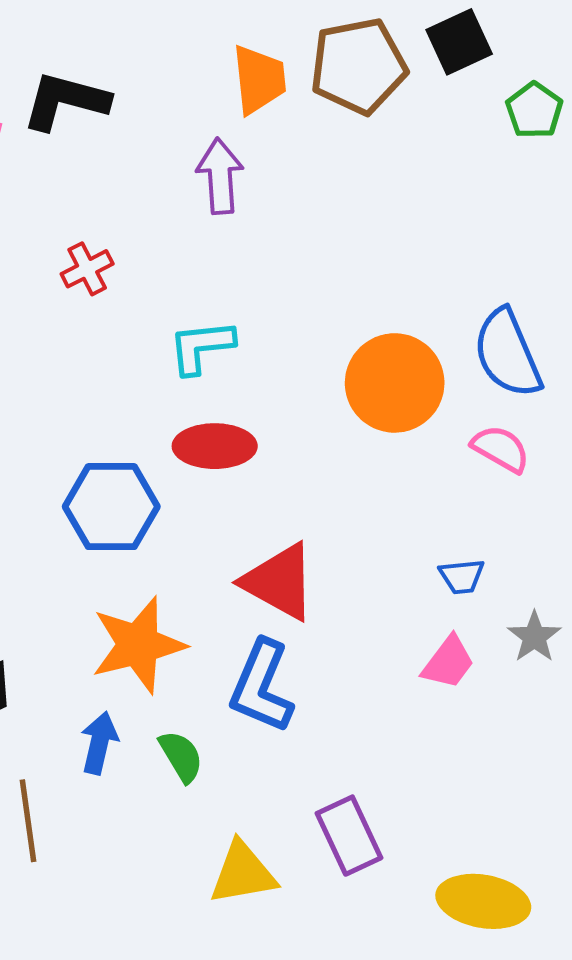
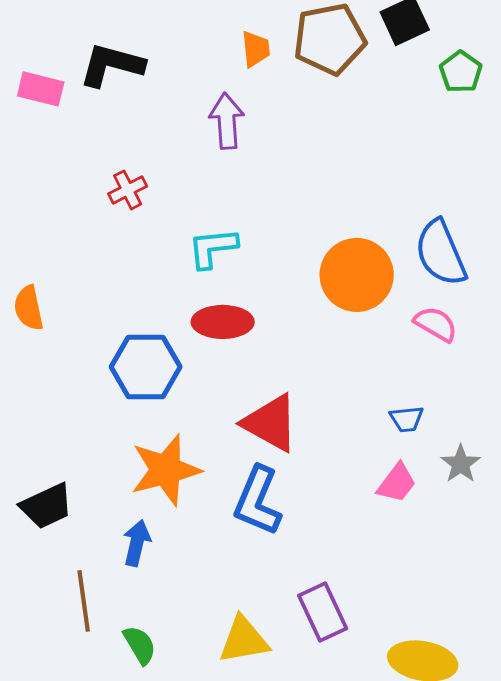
orange trapezoid: (259, 79) -> (256, 49), size x0.7
green semicircle: (181, 756) -> (140, 645), moved

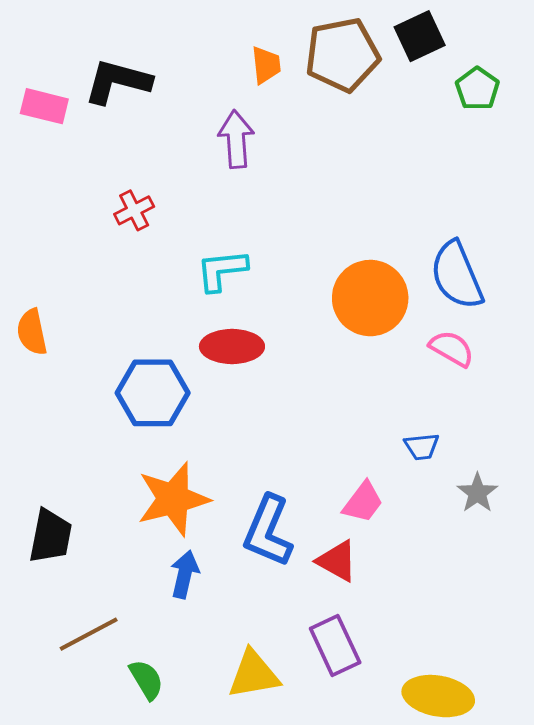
red triangle: (271, 423) -> (337, 561), moved, size x0.7
pink trapezoid: (397, 483) -> (363, 502), moved
black trapezoid: (47, 506) -> (51, 536), turned -54
blue arrow: (137, 543) -> (185, 574), moved
brown line: (84, 601) -> (89, 634), turned 70

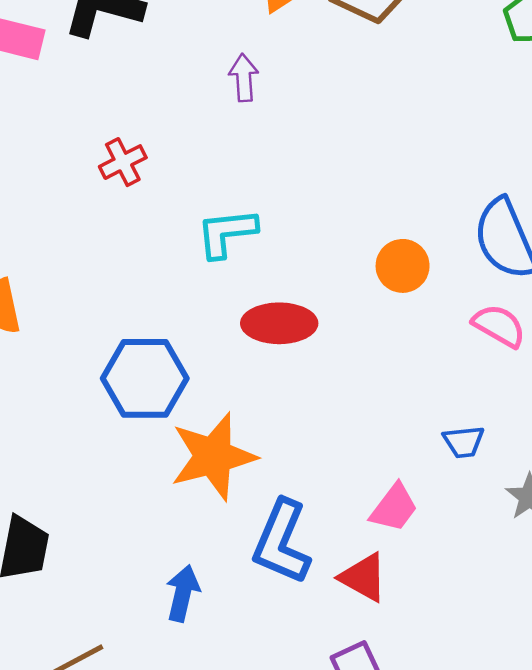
purple arrow: (236, 139) -> (244, 78), size x0.7
orange circle: (370, 298) -> (403, 266), size x0.6
red ellipse: (232, 346) -> (279, 323), moved
orange star: (173, 499) -> (213, 456), moved

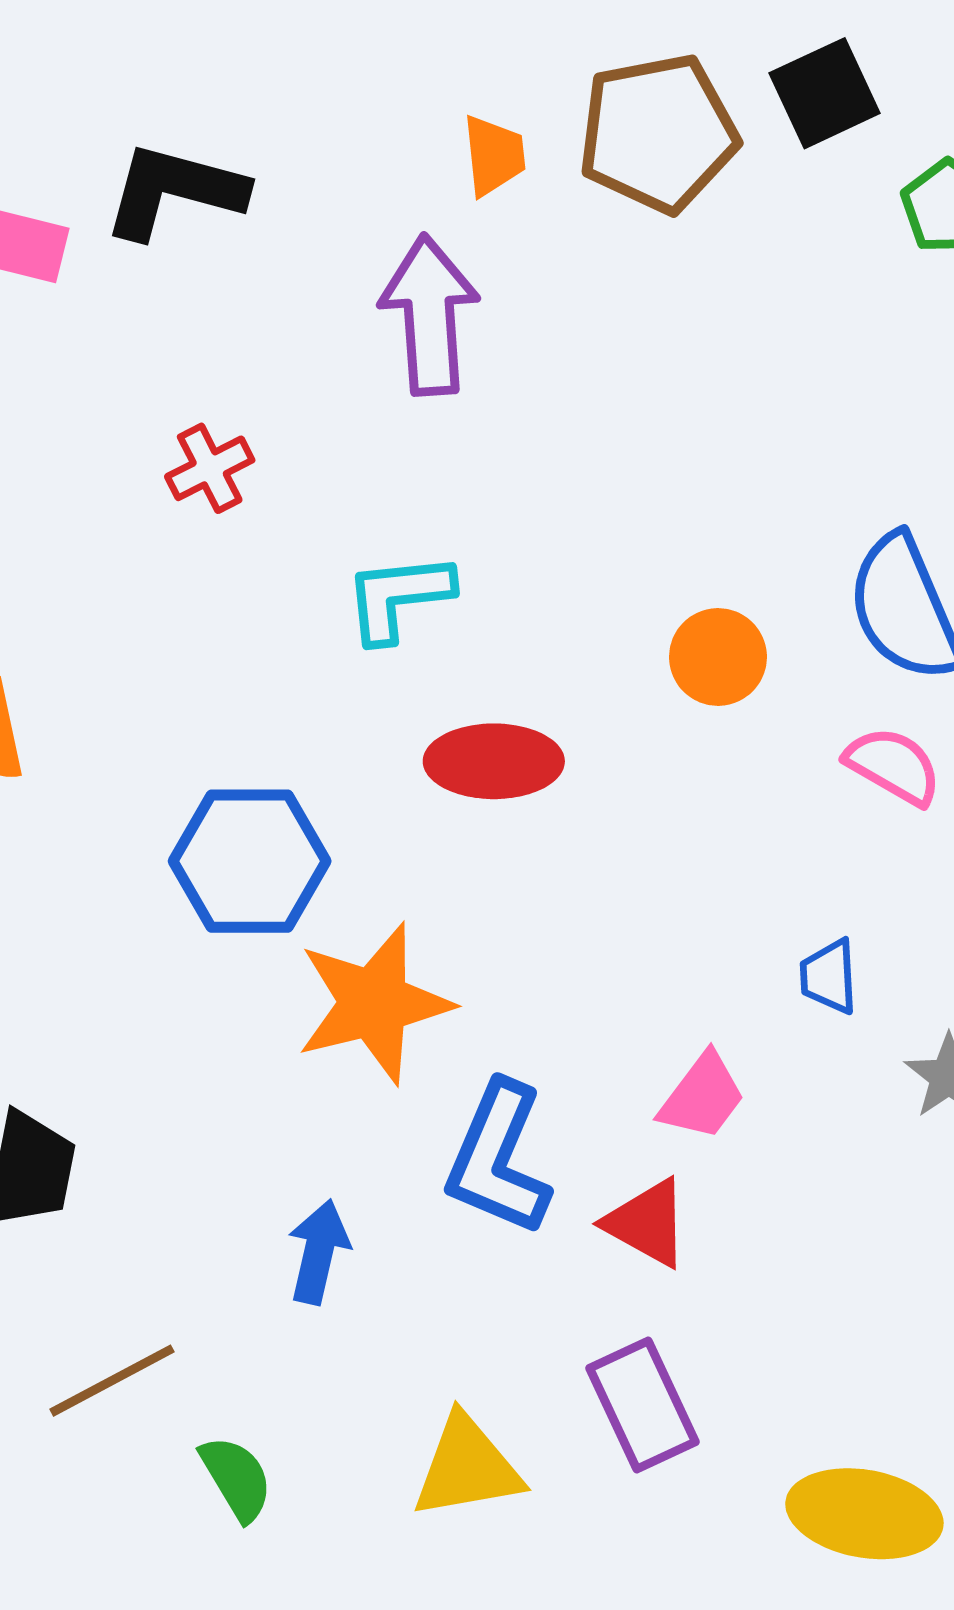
purple arrow: (244, 78) -> (429, 315), size x1.8
blue trapezoid: (464, 442) -> (829, 977), turned 93

